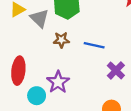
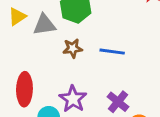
gray triangle: (40, 18) -> (44, 25), turned -48
purple cross: (116, 70) -> (118, 102), moved

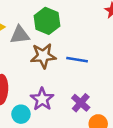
brown star: (73, 48) -> (43, 56), size x1.5

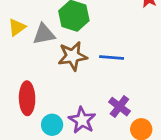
purple star: (42, 99) -> (82, 120), moved

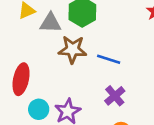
purple cross: (119, 107) -> (115, 96), moved

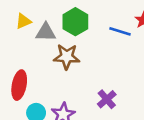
blue line: (109, 59) -> (120, 31), moved

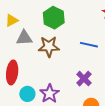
blue line: (120, 31) -> (89, 45), moved
gray triangle: (46, 32) -> (24, 38), moved

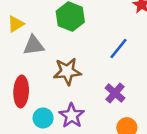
blue line: (89, 45) -> (118, 48), turned -60
brown star: (49, 47) -> (67, 71), moved

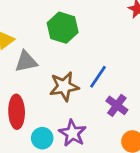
blue line: (118, 48) -> (98, 77), moved

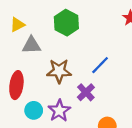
blue line: (98, 77) -> (100, 65), moved
purple cross: (117, 105) -> (86, 92), moved

